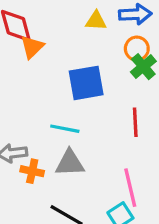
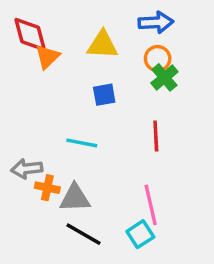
yellow triangle: (96, 21) -> (102, 45), moved, size x1.4
blue square: (86, 83) -> (104, 95), size x0.6
gray triangle: (70, 163) -> (75, 198), moved

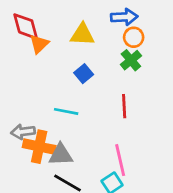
orange circle: (158, 59) -> (134, 37), moved
blue square: (104, 95) -> (84, 74), turned -30
orange cross: (47, 188) -> (39, 147), size x1.6

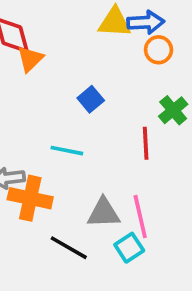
yellow triangle: (82, 35) -> (115, 22), moved
green cross: (131, 60) -> (173, 110), moved
gray triangle: (61, 155) -> (104, 213), moved

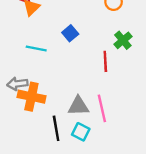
cyan line: (67, 151) -> (36, 49), moved
black line: (69, 248) -> (56, 128), turned 50
cyan square: (129, 248) -> (81, 132), moved, turned -30

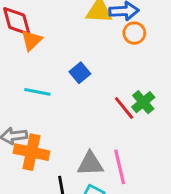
green cross: (123, 40) -> (143, 102), moved
red line: (105, 61) -> (124, 108), turned -36

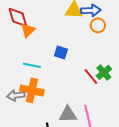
blue square: (80, 73) -> (61, 52), turned -32
orange cross: (31, 152) -> (32, 90), moved

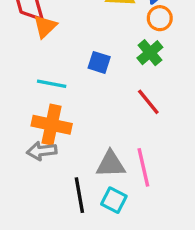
green cross: (104, 72) -> (150, 53), moved
gray arrow: (16, 95) -> (42, 151), moved

